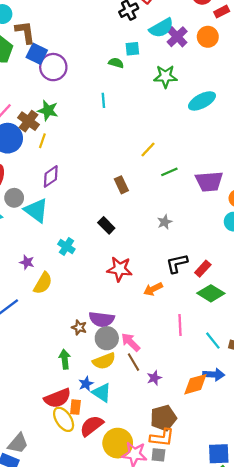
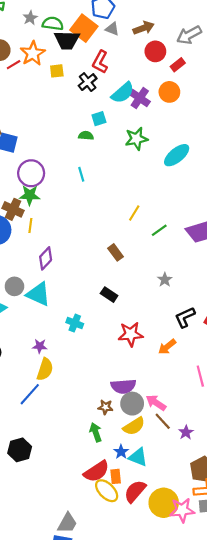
purple circle: (53, 67) -> (31, 173), moved
yellow semicircle: (43, 283) -> (45, 369), moved
brown star: (79, 327) -> (105, 407), moved

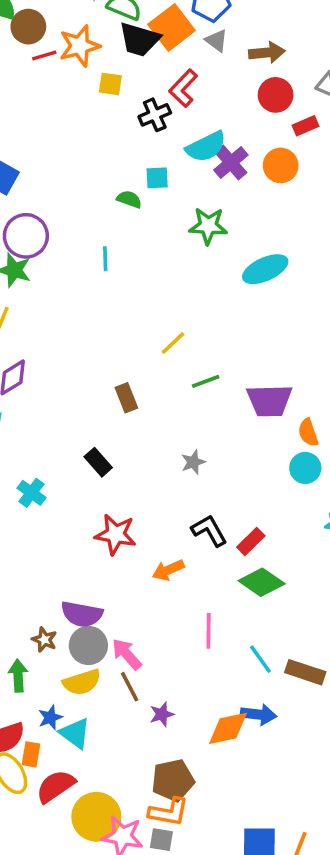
black L-shape: (185, 317) -> (209, 531), turned 70

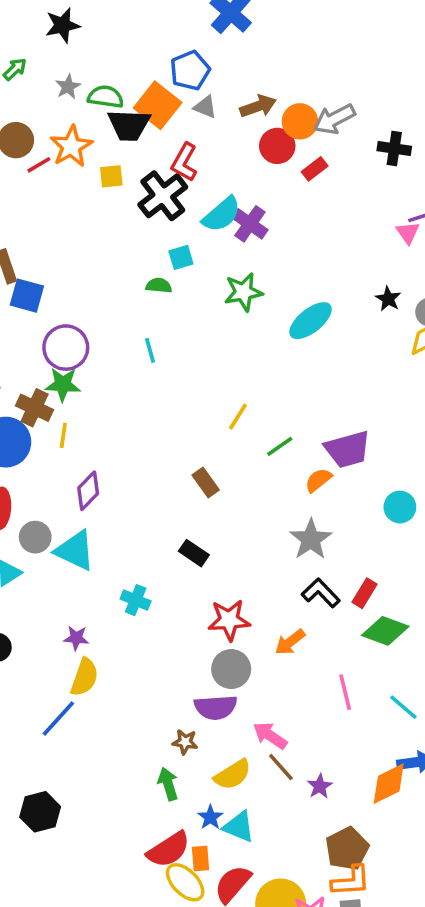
black cross: (155, 115) -> (163, 196), size x1.5
orange circle: (281, 165) -> (300, 121), moved
orange semicircle: (308, 432) -> (318, 480), moved, turned 84
gray star: (193, 462) -> (311, 539), moved, size x1.6
gray circle: (88, 645) -> (231, 669), moved

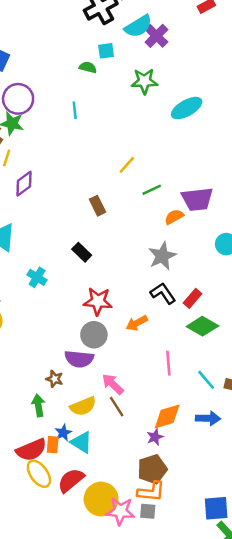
purple diamond: (88, 491) -> (24, 184), moved
orange diamond: (389, 784) -> (167, 416), moved
purple star: (320, 786) -> (155, 437), moved
orange rectangle: (201, 859) -> (53, 445), moved

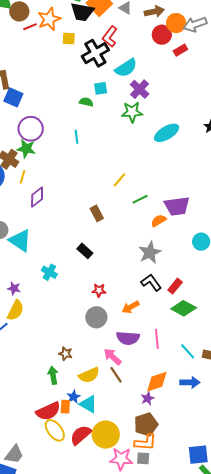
purple cross: (156, 36) -> (140, 89), moved
red star: (98, 301) -> (99, 290), size x0.6
purple semicircle: (79, 359) -> (128, 338), moved
yellow circle: (101, 499) -> (106, 435), moved

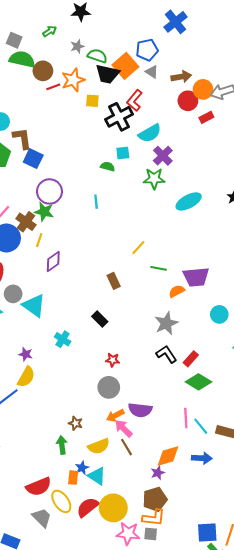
green line: (140, 199) -> (159, 268), turned 35
orange arrow: (131, 307) -> (115, 416), moved
pink line: (157, 339) -> (186, 418), moved
red semicircle: (48, 411) -> (39, 487), moved
gray trapezoid: (14, 454) -> (42, 518), moved, turned -85

